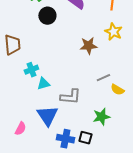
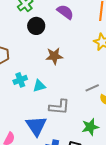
brown star: (88, 46) -> (54, 56), moved
cyan triangle: (43, 84) -> (39, 86), moved

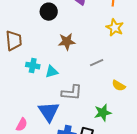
cyan cross: (20, 80) -> (33, 66), turned 32
gray line: (92, 88) -> (97, 63), moved

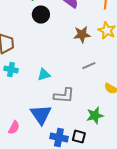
brown star: (67, 42) -> (82, 35), moved
cyan cross: (33, 66) -> (11, 70), moved

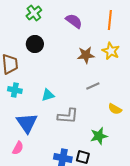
black circle: (41, 15) -> (35, 44), moved
blue triangle: (41, 115) -> (27, 123), moved

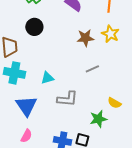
cyan cross: (15, 90) -> (14, 73), size x1.5
yellow semicircle: (115, 109) -> (114, 103), moved
pink semicircle: (18, 148) -> (26, 136), moved

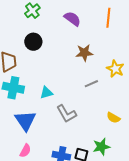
yellow star: (110, 34) -> (115, 69), moved
gray L-shape: (67, 99) -> (66, 114), turned 55
green star: (98, 119) -> (101, 147), moved

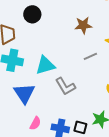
cyan triangle: (46, 93) -> (45, 65), size x1.5
pink semicircle: (25, 151) -> (35, 123), moved

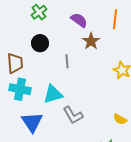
brown star: (83, 25) -> (91, 41), moved, turned -30
gray line: (90, 56) -> (67, 61), moved, turned -72

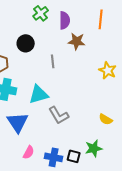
green cross: (39, 12) -> (41, 13), moved
purple semicircle: (79, 20) -> (65, 20), turned 54
brown star: (91, 41) -> (77, 41), turned -30

